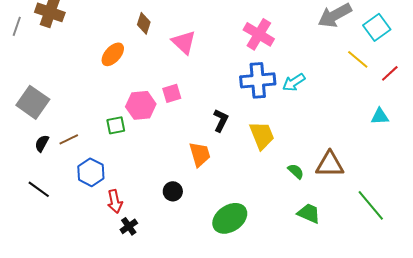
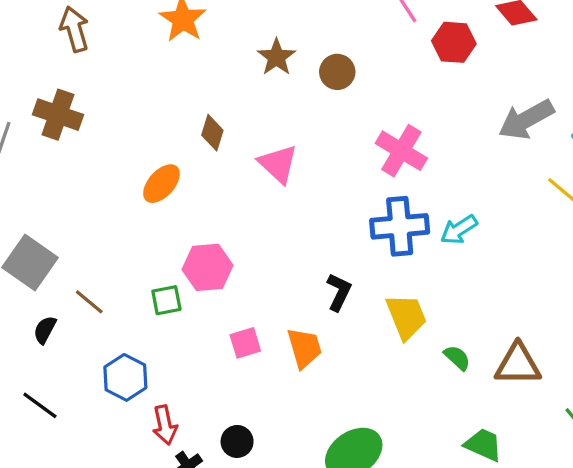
pink square: (172, 93) -> (245, 343), moved
brown line: (69, 139) -> (89, 302), moved, turned 66
green semicircle: (296, 171) -> (457, 358), moved
black circle: (173, 191) -> (237, 441), moved

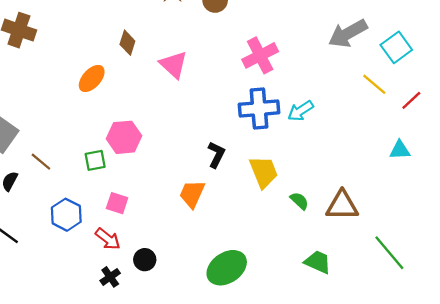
pink cross: (401, 151) -> (260, 55), turned 32
pink square: (245, 343) -> (117, 203), moved, turned 35
orange trapezoid: (304, 348) -> (192, 194), turned -140
red arrow: (165, 425) -> (108, 239), moved, turned -40

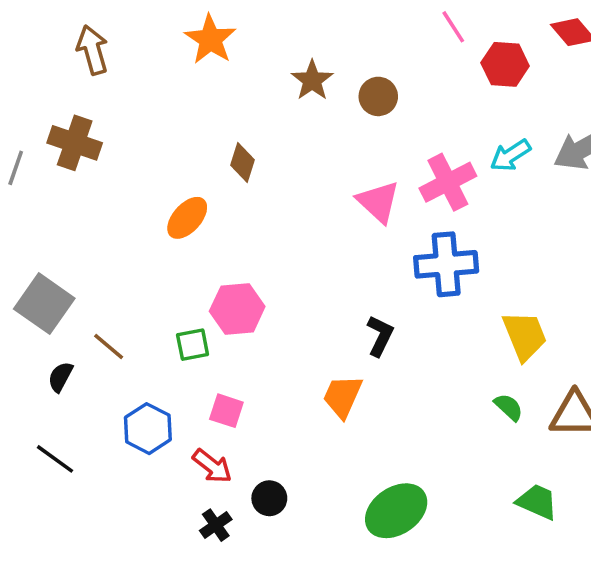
pink triangle: (174, 65) -> (378, 202), moved
cyan arrow: (301, 111) -> (510, 155), moved
yellow trapezoid: (264, 172) -> (525, 336), moved

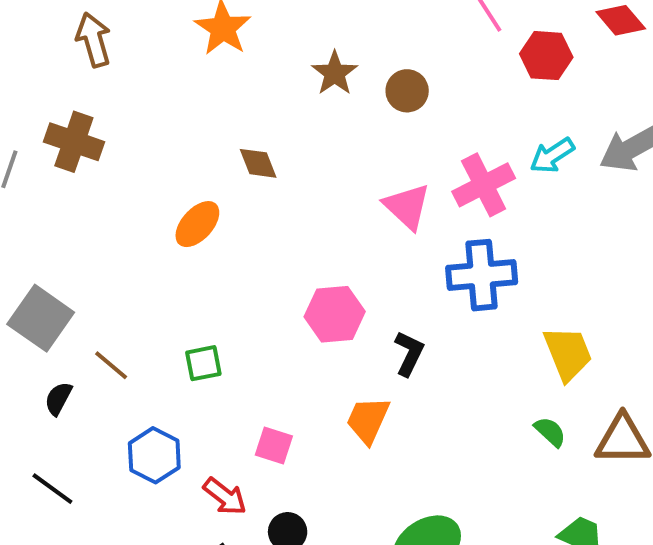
brown diamond: (243, 163) -> (258, 163), turned -39
pink hexagon: (237, 309) -> (335, 314), moved
pink square: (226, 411) -> (274, 446), moved

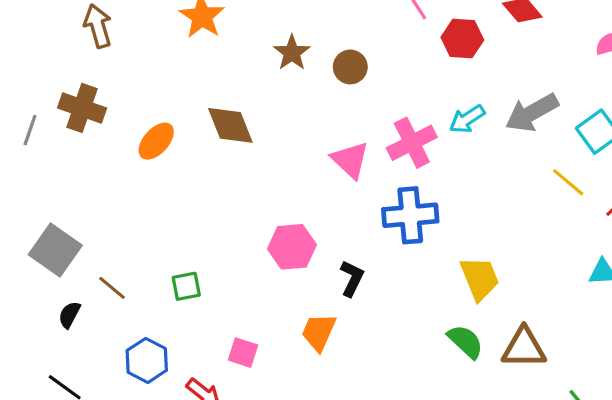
brown diamond: (258, 163) -> (230, 125), size x1.5
orange ellipse: (197, 224) -> (156, 141), moved
green semicircle: (550, 432) -> (465, 342), size x1.4

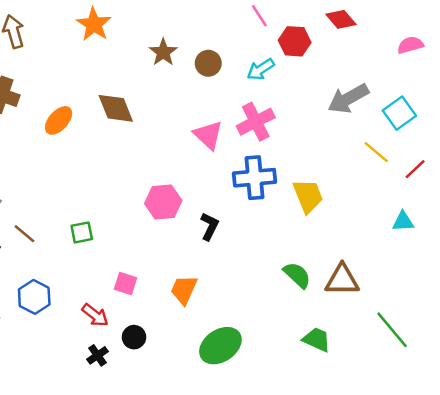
cyan arrow: (467, 119) -> (261, 69), moved
yellow trapezoid: (480, 278) -> (308, 196), moved
orange trapezoid: (319, 332) -> (184, 290), moved
blue hexagon: (147, 360) -> (34, 297), moved

